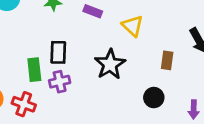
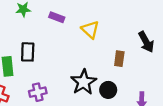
black star: (110, 64) -> (84, 82), moved
purple cross: (60, 82) -> (38, 92), moved

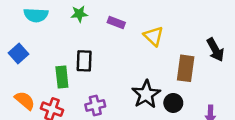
brown rectangle: (119, 59) -> (186, 68), size x1.5

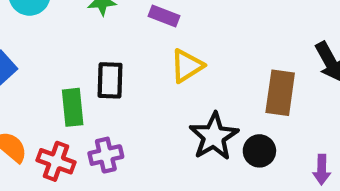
yellow triangle: (153, 36) -> (187, 66), moved, turned 45
purple cross: (95, 105) -> (106, 155), moved

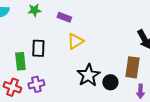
brown rectangle: (280, 93) -> (132, 67), moved

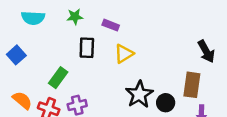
black rectangle: (38, 48) -> (87, 48), moved
green rectangle: (20, 61) -> (58, 78), turned 42

